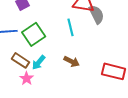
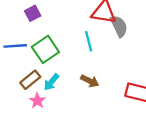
brown rectangle: (21, 60) -> (30, 80), turned -72

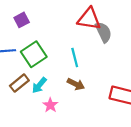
cyan line: (89, 41) -> (75, 58), moved
pink star: (37, 101) -> (50, 105), moved

